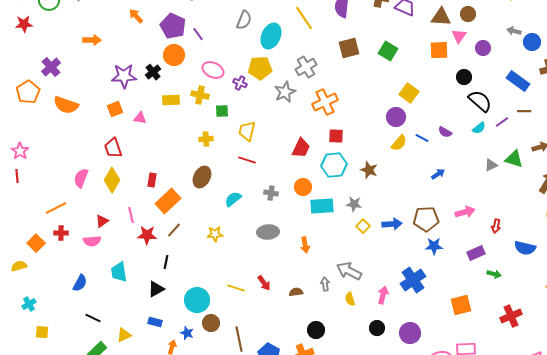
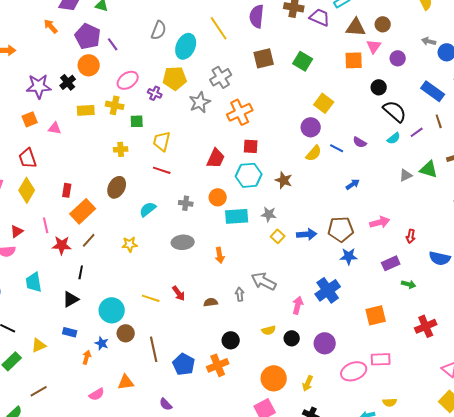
pink ellipse: (213, 70) -> (128, 80), turned -60
brown line: (524, 111) -> (439, 121), turned 72
yellow semicircle: (350, 299) -> (269, 330), moved, turned -88

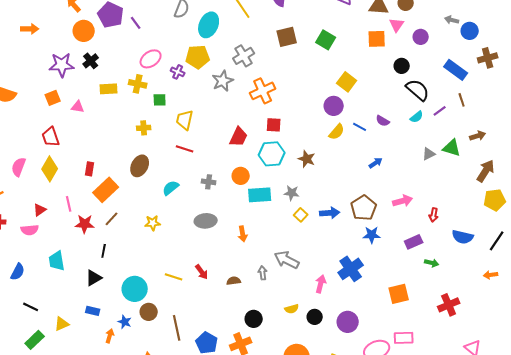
orange circle: (89, 65) -> (84, 31), moved
brown pentagon: (341, 229) -> (364, 208), turned -30

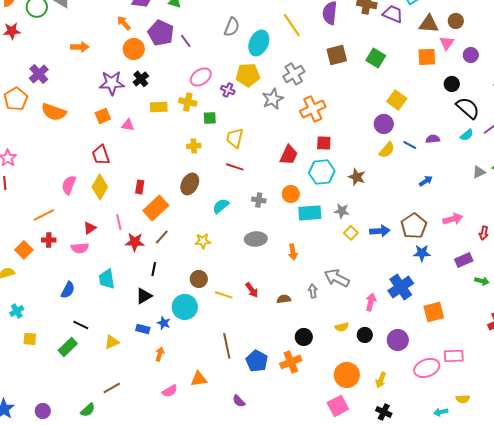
purple semicircle: (383, 121) -> (433, 139), turned 144
orange square: (399, 294) -> (434, 312), moved
brown circle: (149, 312) -> (199, 279), moved
blue star: (125, 322) -> (164, 323), moved
green rectangle: (35, 340) -> (68, 347), moved

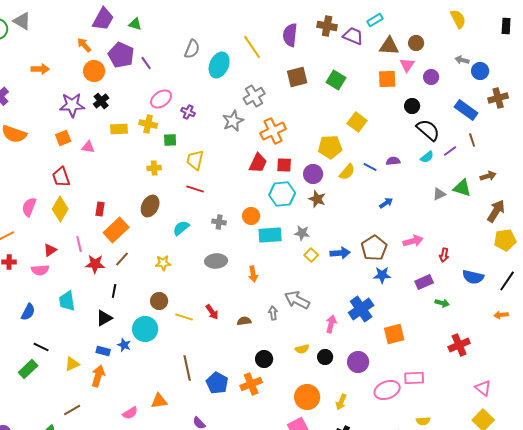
yellow pentagon: (248, 75) -> (330, 147), moved
purple circle: (384, 124) -> (313, 174), moved
red trapezoid: (289, 155) -> (258, 163), moved
orange arrow: (160, 354) -> (98, 376), moved, size x1.5

